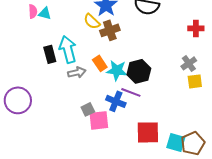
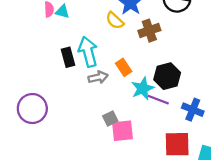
brown cross: (110, 30) -> (149, 31), moved
cyan star: (117, 70) -> (143, 88), moved, turned -30
blue cross: (116, 101) -> (193, 110), moved

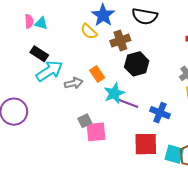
cyan arrow: (88, 52) -> (49, 71), moved, turned 72
black rectangle: (68, 57) -> (39, 54), moved, turned -42
black hexagon: (167, 76) -> (137, 64), moved

